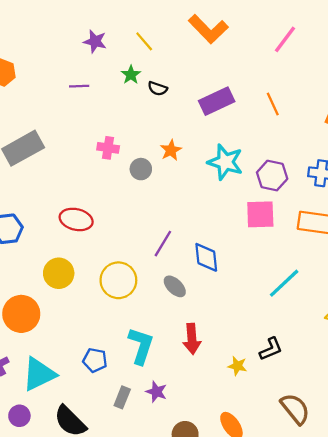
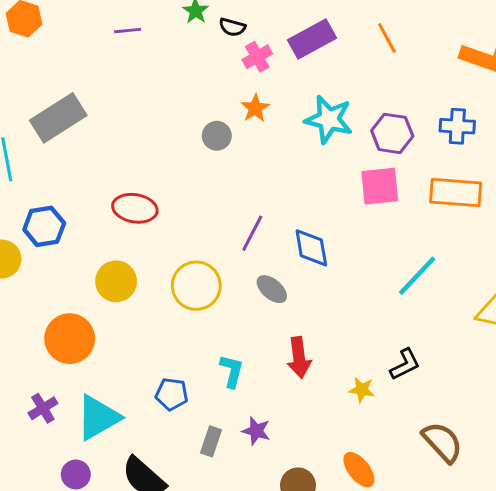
pink cross: (108, 148) -> (257, 57), moved, turned -35
cyan L-shape: (141, 346) -> (232, 371), size x0.7

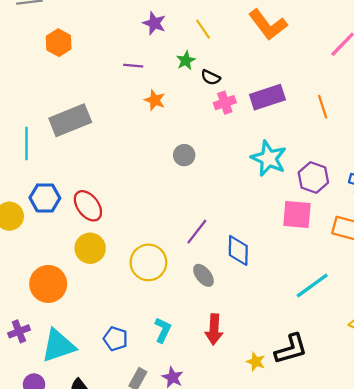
orange star: (255, 108) -> (155, 100), moved, turned -30
red ellipse: (135, 208) -> (88, 206), moved, turned 32
black L-shape: (405, 364) -> (291, 349), size x1.4

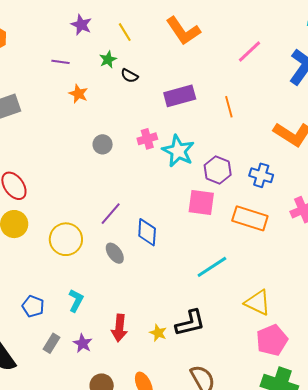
pink cross: (225, 103) -> (147, 139), moved
red arrow: (214, 329) -> (119, 328), moved

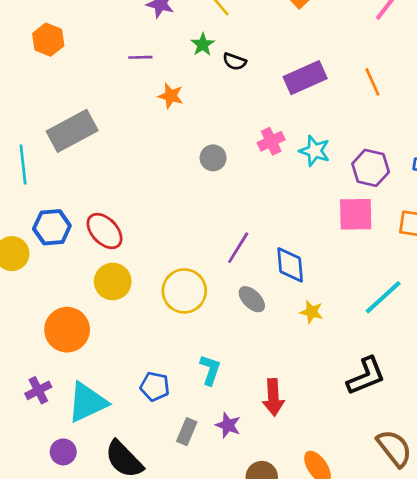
cyan star: (178, 151) -> (315, 151), size x0.7
yellow star: (158, 333) -> (312, 312), moved

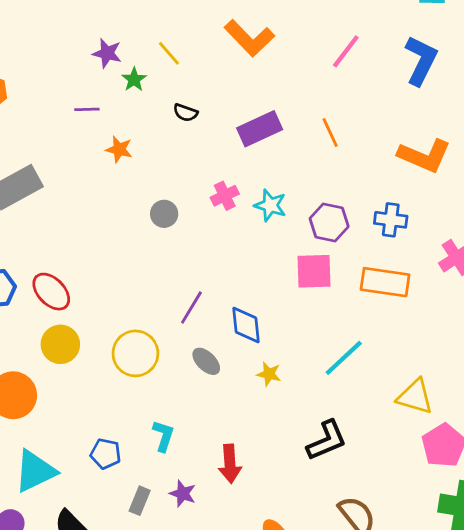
green star: (203, 44) -> (134, 79), moved

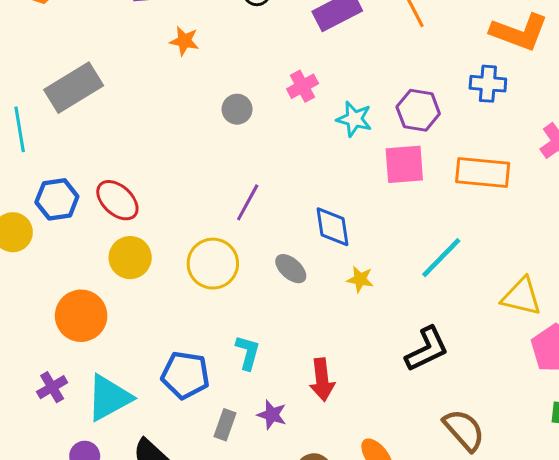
cyan star: (270, 205) -> (354, 119), moved
blue cross: (391, 220) -> (488, 84), moved
purple line: (191, 308) -> (248, 202), moved
blue pentagon: (106, 454) -> (185, 375), size x1.4

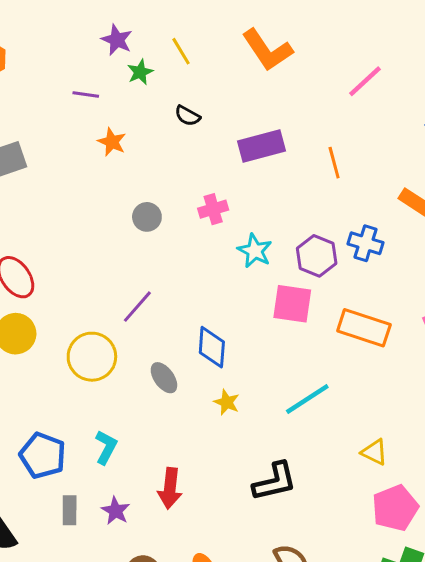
blue cross: (488, 84) -> (366, 243), moved
yellow triangle: (521, 297) -> (374, 452), size x0.7
gray rectangle: (225, 425) -> (70, 510), turned -32

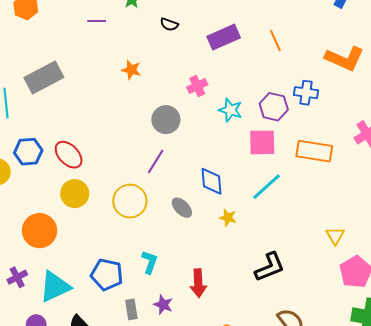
orange star: (112, 142) -> (131, 70), moved
gray circle: (147, 217) -> (166, 120), moved, size x1.4
cyan line: (307, 399) -> (267, 187), moved
yellow triangle: (374, 452) -> (335, 236), turned 42

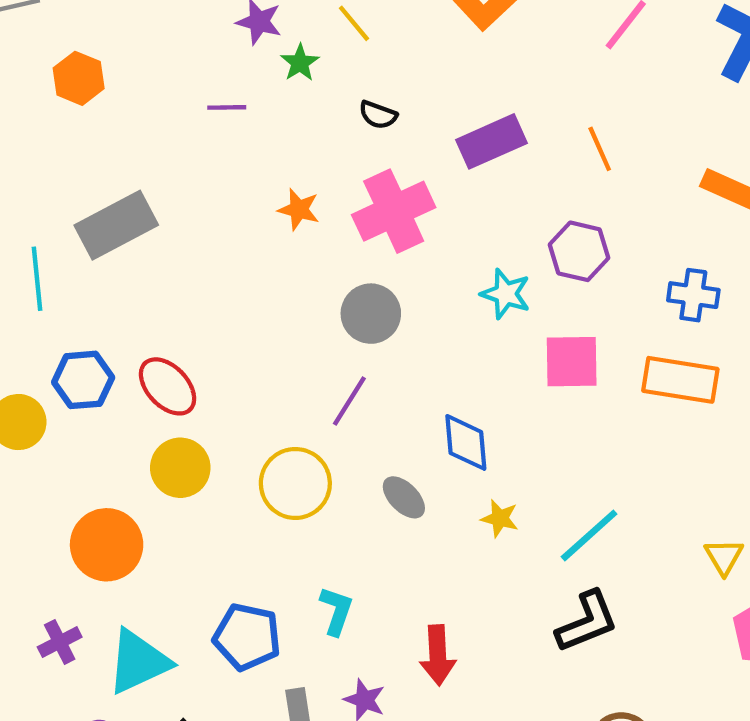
pink cross: (197, 86) -> (394, 211), moved, size x1.8
blue cross: (306, 93) -> (693, 295), moved
purple hexagon: (274, 107) -> (579, 251), moved
cyan line: (267, 187) -> (589, 535), moved

